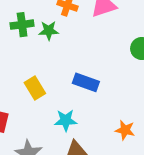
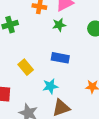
green star: (49, 31) -> (59, 25), moved

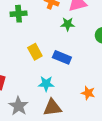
yellow rectangle: (26, 67) -> (35, 52), moved

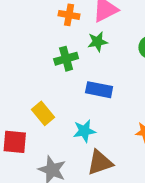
green cross: (19, 14) -> (66, 59), moved
yellow rectangle: (35, 52) -> (43, 113), moved

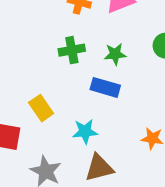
green star: (98, 42) -> (115, 54), moved

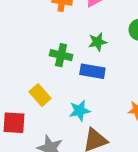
green cross: (72, 50) -> (61, 55), moved, turned 30

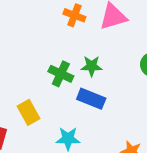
green star: (98, 42) -> (92, 66), moved

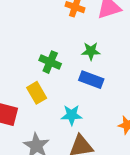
green cross: (61, 74) -> (50, 62), moved

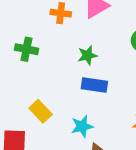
green cross: (50, 62) -> (26, 49), moved

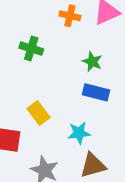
green star: (87, 55) -> (92, 62), turned 30

